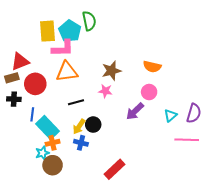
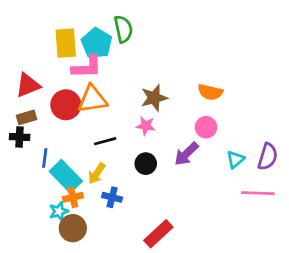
brown rectangle: (12, 78) -> (27, 117), moved
red circle: (35, 84) -> (66, 105), moved
black circle: (93, 125) -> (146, 164), moved
yellow arrow: (79, 127) -> (97, 173), moved

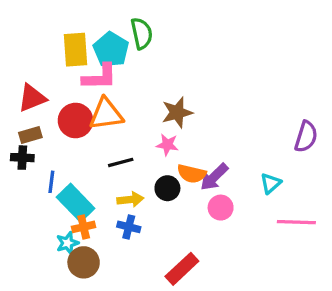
orange semicircle: (210, 92) -> (192, 174), moved
pink circle: (206, 127) -> (221, 208), moved
purple semicircle: (268, 157) -> (306, 137), moved
yellow arrow: (97, 173) -> (130, 200), moved, turned -130

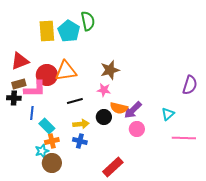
pink L-shape: (100, 77) -> (35, 89), moved
cyan rectangle: (76, 203) -> (47, 126), size x0.7

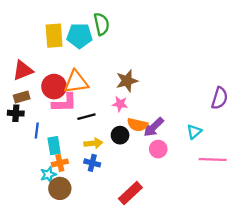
cyan pentagon: (69, 31) -> (79, 36), turned -30
pink L-shape: (35, 89) -> (64, 103), moved
cyan rectangle: (47, 126) -> (54, 146), turned 35

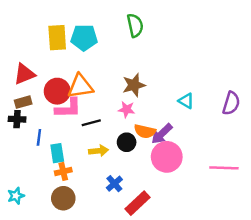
green semicircle: (101, 24) -> (135, 25), moved
cyan triangle: (194, 132) -> (186, 101), moved, turned -49
pink circle: (158, 149) -> (167, 157), size x1.6
blue cross: (92, 163) -> (114, 184), moved, turned 35
cyan star: (48, 175) -> (16, 196), moved

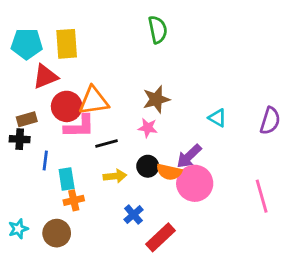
cyan pentagon: (84, 38) -> (27, 44), moved
red triangle: (24, 74) -> (45, 77), moved
orange semicircle: (145, 131) -> (169, 172), moved
pink line: (224, 168) -> (262, 196), turned 72
brown circle: (63, 198) -> (57, 233), moved

